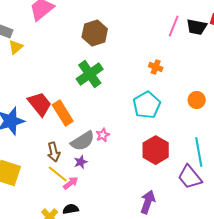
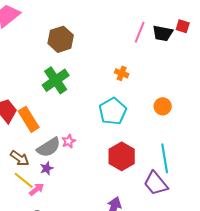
brown arrow: (54, 152) -> (20, 158), turned -42

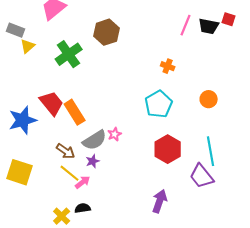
green cross: (56, 80) -> (69, 54), moved

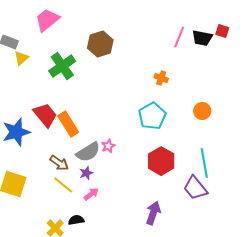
pink arrow: (83, 182) -> (91, 194), moved

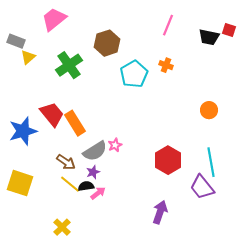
pink line: (179, 37) -> (168, 25), moved
orange cross: (161, 78) -> (166, 65), moved
cyan pentagon: (152, 116) -> (134, 74), moved
black semicircle: (76, 220) -> (86, 186), moved

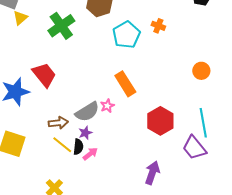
orange rectangle: (75, 123) -> (125, 84), moved
brown arrow: (66, 162) -> (58, 123), turned -42
black semicircle: (86, 186) -> (78, 147), turned 105

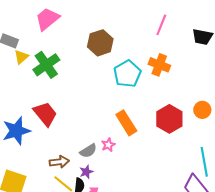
green cross: (61, 26) -> (46, 65), moved
orange cross: (158, 26) -> (159, 65), size x1.5
gray semicircle: (87, 112) -> (88, 151), size x0.7
red hexagon: (160, 121) -> (169, 119), moved

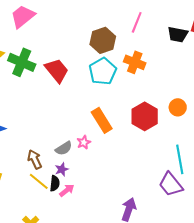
brown hexagon: (100, 43) -> (103, 40), moved
green cross: (46, 65) -> (22, 62), turned -32
red trapezoid: (45, 114) -> (57, 70), moved
brown arrow: (59, 162) -> (35, 159), turned -108

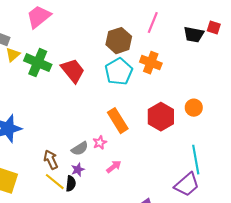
purple trapezoid: (171, 184) -> (187, 185), turned -92
pink arrow: (67, 190) -> (114, 167), moved

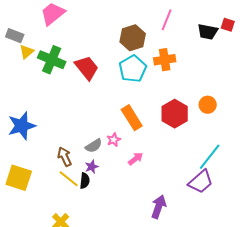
orange cross: (151, 63) -> (165, 60), turned -30
cyan line: (196, 160) -> (210, 157), turned 48
pink arrow: (114, 167) -> (136, 159), moved

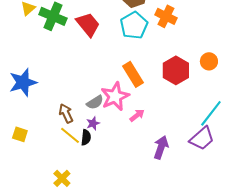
orange cross: (165, 60) -> (166, 16), turned 35
pink star: (114, 140) -> (115, 96), size x2.0
yellow square: (19, 178) -> (20, 134), size x0.6
purple arrow: (159, 207) -> (161, 147), moved

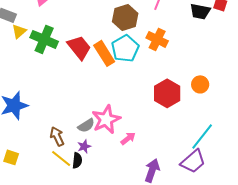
orange rectangle: (133, 74) -> (104, 53), moved

